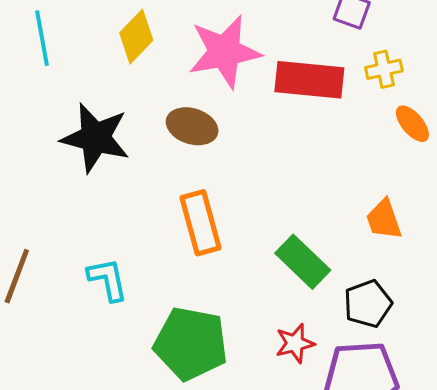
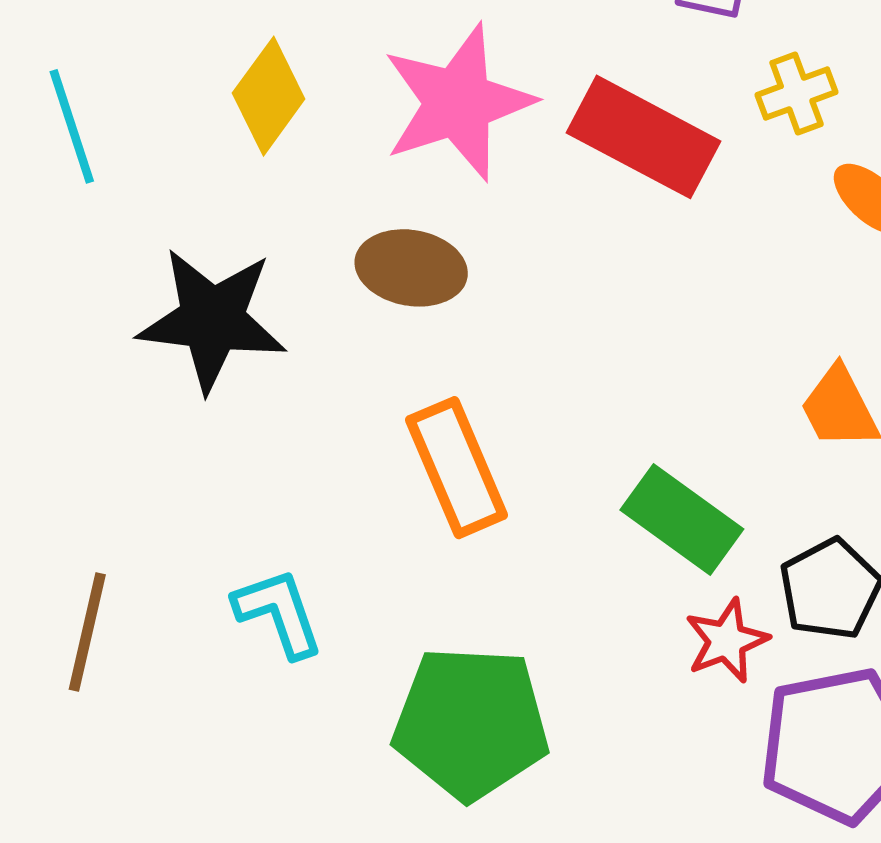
red rectangle: (309, 80) -> (643, 137), turned 30
red star: (295, 343) -> (727, 641), moved

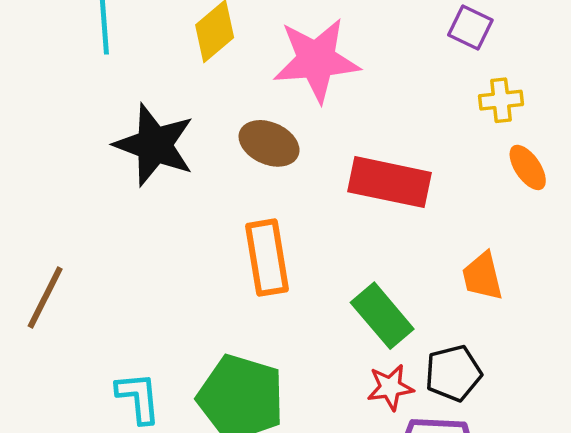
red rectangle: (643, 137) -> (389, 182), moved, turned -30
cyan L-shape: (279, 613) -> (138, 398), moved

